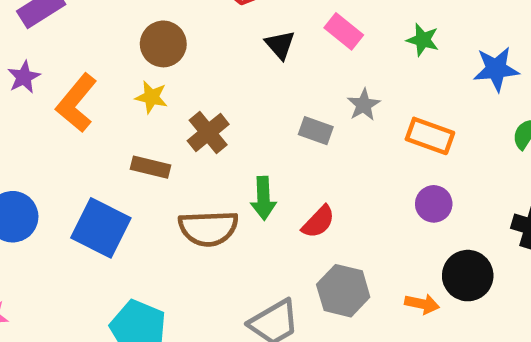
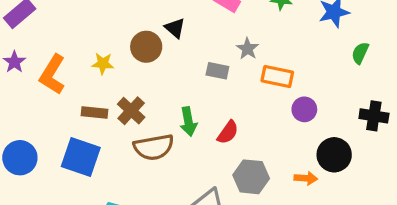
brown circle: (163, 44) -> (146, 47), moved
black triangle: (280, 45) -> (175, 28), moved
brown cross: (208, 133) -> (131, 111), moved
orange rectangle: (430, 136) -> (277, 77), moved
brown rectangle: (150, 167) -> (94, 112), moved

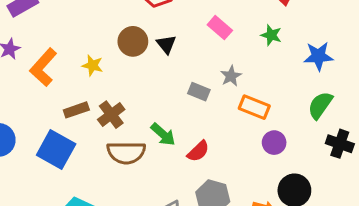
brown circle: (146, 47) -> (133, 41), moved
green semicircle: (360, 53) -> (320, 105), moved, size x1.4
brown rectangle: (94, 112) -> (76, 110), turned -35
black cross: (374, 116) -> (340, 144), moved
green arrow: (188, 122) -> (163, 134), turned -48

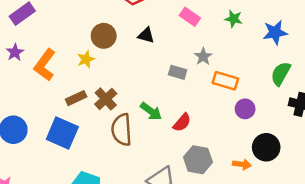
brown circle: (133, 41) -> (104, 36), moved
black triangle: (166, 44) -> (146, 35), turned -30
yellow star: (92, 65) -> (86, 59), turned -30
brown semicircle: (126, 153) -> (122, 130), turned 92

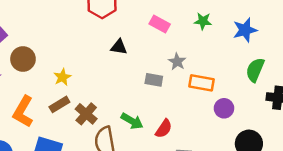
brown circle: (104, 36) -> (23, 59), moved
orange L-shape: (45, 65) -> (23, 112), moved
brown rectangle: (76, 98) -> (59, 104), moved

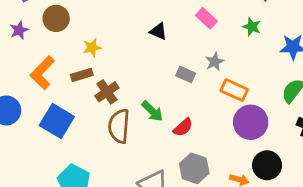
purple circle: (224, 108) -> (251, 122), size x1.6

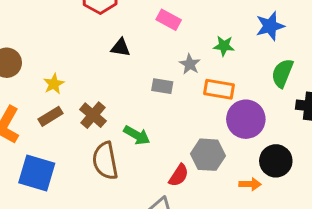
green star: (252, 27) -> (224, 46), moved
brown cross: (107, 92) -> (93, 115), moved
red semicircle: (183, 127) -> (179, 175), moved
gray hexagon: (194, 168) -> (208, 155), moved

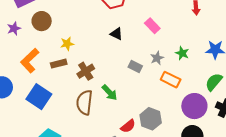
purple circle: (246, 119) -> (194, 106), moved

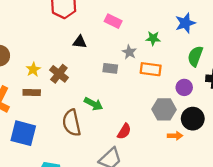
brown rectangle: (59, 64) -> (32, 93), turned 35
brown cross: (86, 71) -> (59, 74), moved
purple circle: (194, 106) -> (184, 87), size x0.6
gray hexagon: (151, 119) -> (164, 109), moved

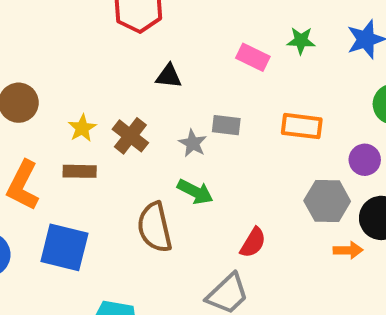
pink rectangle: (113, 21) -> (253, 57), moved
green star: (153, 38) -> (301, 41), moved
gray star: (129, 52) -> (193, 143), moved

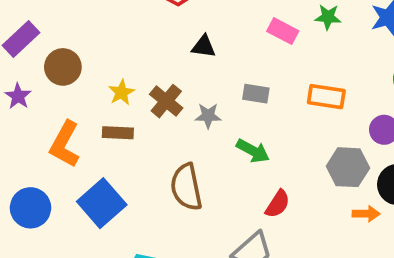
gray star: (193, 143) -> (208, 116), moved, turned -30
green arrow: (195, 192) -> (253, 151), moved
blue square: (64, 247) -> (102, 203), turned 33

